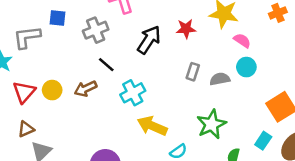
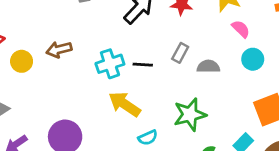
black line: (106, 65) -> (143, 65), moved, turned -48
cyan circle: (246, 67) -> (253, 59), moved
yellow circle: (52, 90) -> (22, 61), moved

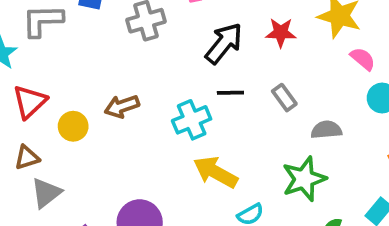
gray rectangle: (180, 53) -> (284, 98), turned -60
black line: (143, 65) -> (230, 93), moved
gray semicircle: (208, 67) -> (326, 130), moved

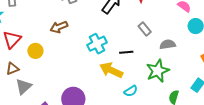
black line: (230, 93) -> (126, 52), moved
brown arrow: (122, 106) -> (59, 27), moved

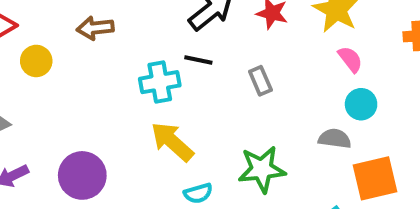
gray semicircle: (168, 44) -> (335, 139), moved
black line: (126, 52) -> (198, 60), moved

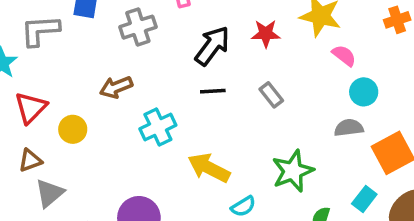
cyan cross: (160, 82) -> (158, 127), moved

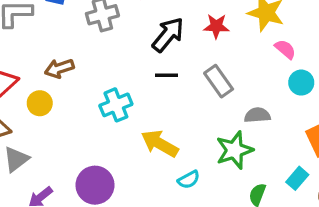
brown arrow: (116, 87) -> (59, 68), moved
gray rectangle: (271, 95) -> (219, 81), size x1.4
gray semicircle: (349, 128) -> (257, 115), moved

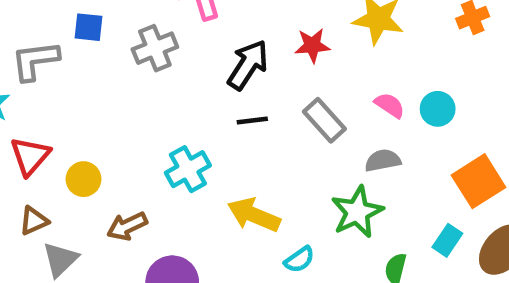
pink semicircle: (285, 49) -> (390, 105), moved
brown arrow: (59, 68) -> (127, 226), moved

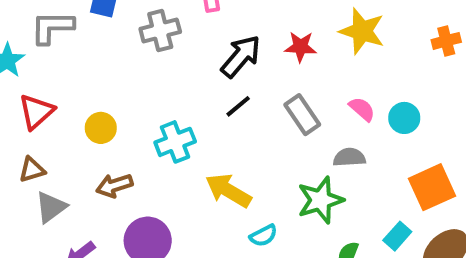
black line: (252, 120) -> (238, 106), turned -40
yellow circle: (84, 179) -> (101, 128), moved

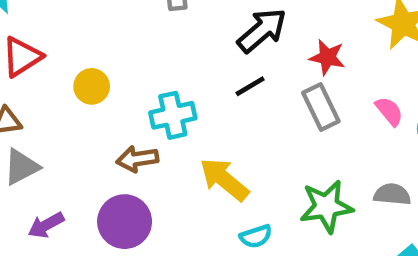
red star: (300, 47) -> (327, 57), moved
gray semicircle: (349, 157) -> (392, 194), moved
brown arrow: (114, 186) -> (137, 159), moved

